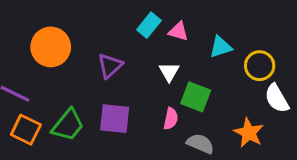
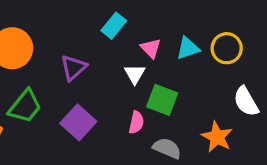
pink triangle: (179, 31) -> (151, 48), moved, turned 30
yellow circle: (260, 66) -> (227, 48), moved
purple square: (115, 119) -> (78, 122), turned 36
green trapezoid: (68, 125) -> (25, 106), moved

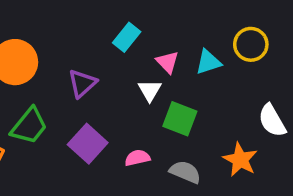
yellow circle: (227, 48) -> (251, 44), moved
pink semicircle: (136, 122) -> (137, 158), moved, turned -115

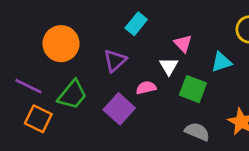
cyan rectangle: (127, 37) -> (136, 24), moved
cyan triangle: (208, 62) -> (221, 62), moved
pink semicircle: (137, 158) -> (146, 88), moved

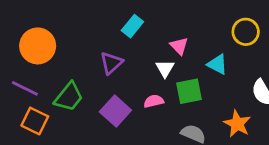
orange circle: (61, 44) -> (38, 46), moved
cyan triangle: (221, 62) -> (217, 64), turned 45
pink semicircle: (146, 88) -> (154, 101), moved
green square: (193, 89) -> (189, 91), turned -32

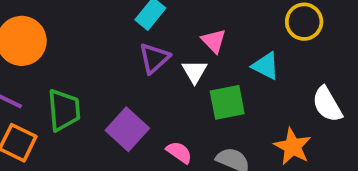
purple triangle: (111, 63) -> (154, 58), moved
green trapezoid: (69, 97) -> (64, 110), turned -44
pink semicircle: (154, 101) -> (179, 152), moved, turned 48

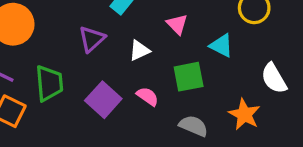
purple triangle: (154, 58) -> (92, 39), moved
white triangle: (195, 72) -> (139, 50), moved, turned 35
pink semicircle: (179, 152) -> (148, 96), moved

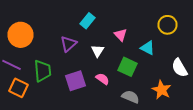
white triangle: (139, 50) -> (98, 51), turned -32
green square: (189, 77) -> (128, 67), turned 36
purple square: (103, 100) -> (76, 81), turned 30

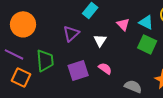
cyan triangle: (148, 48) -> (146, 22), moved
green square: (128, 67) -> (147, 44), moved

